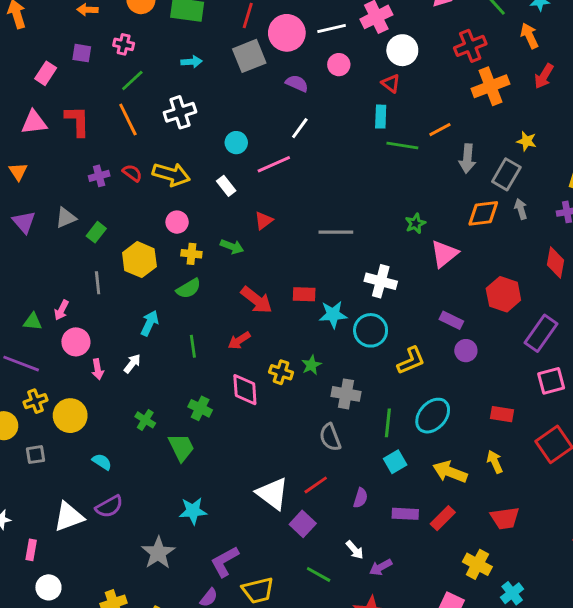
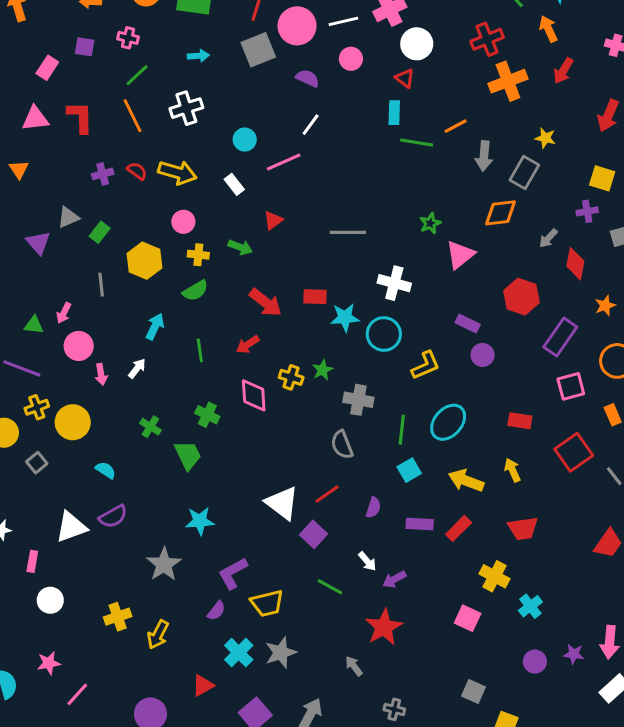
gray arrow: (521, 209) -> (548, 238), moved, turned -120
purple triangle: (24, 222) -> (38, 243), moved
gray square: (35, 455) -> (37, 463), turned -30

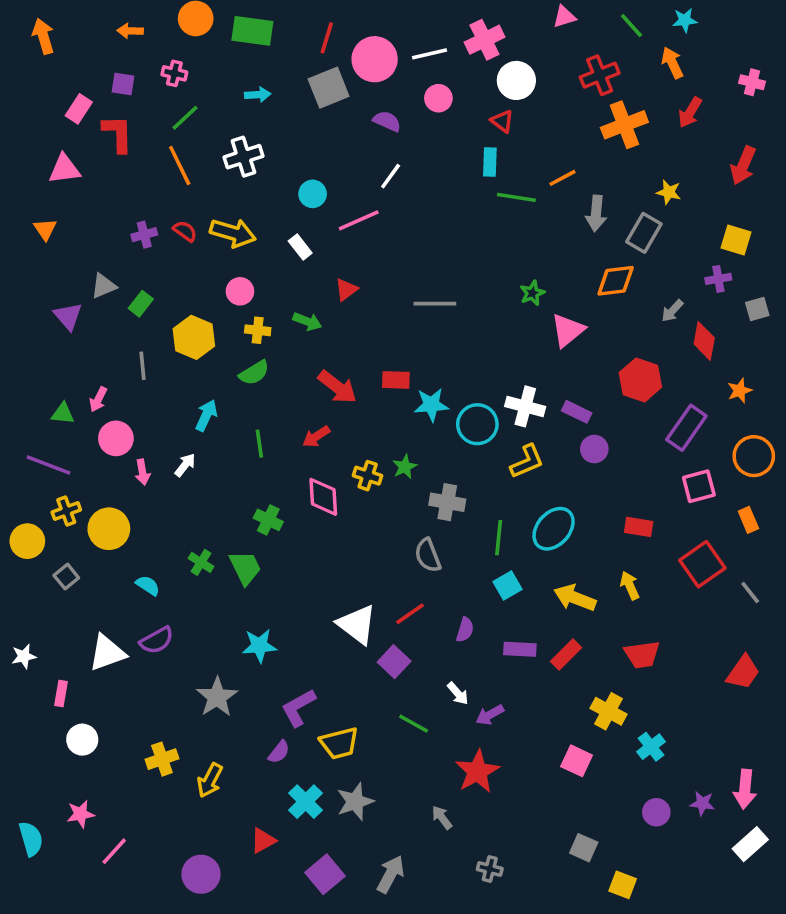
red L-shape: (80, 117) -> (118, 134), moved
white cross: (394, 283) -> (525, 406), moved
green cross: (150, 427) -> (201, 562), moved

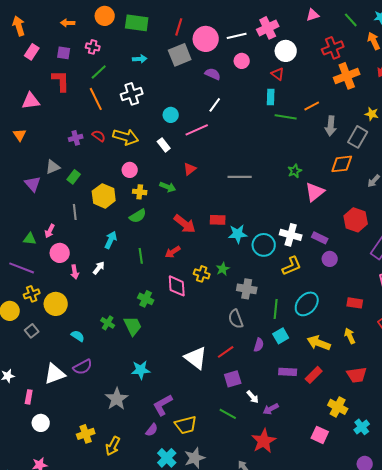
pink rectangle: (79, 109) -> (32, 52), moved
purple semicircle: (465, 630) -> (259, 345), moved
purple square: (394, 662) -> (233, 379), moved, turned 30

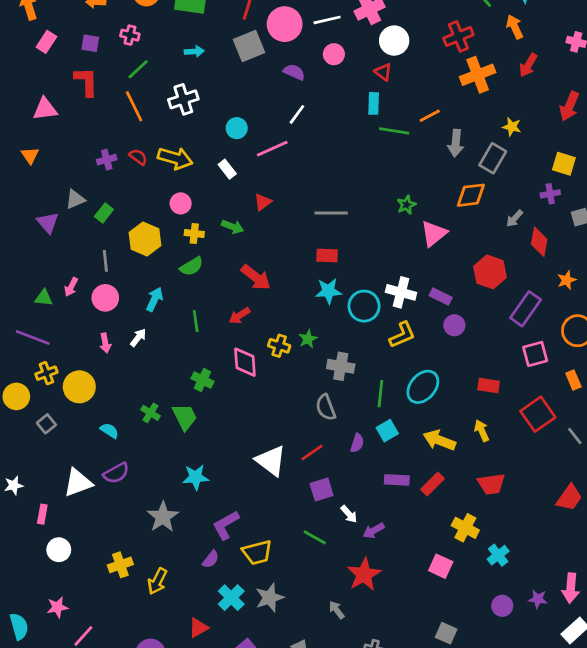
red rectangle: (218, 220) -> (327, 255), moved
pink circle: (60, 253) -> (105, 298), moved

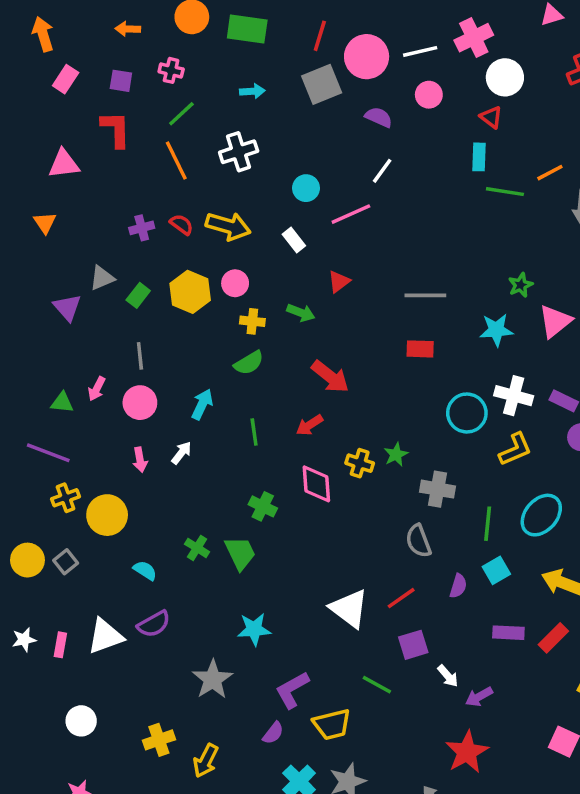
yellow hexagon: (145, 239) -> (190, 292), moved
cyan star: (328, 291) -> (496, 330), moved
yellow circle: (16, 396) -> (27, 560), moved
pink rectangle: (42, 514) -> (60, 645), moved
green line: (315, 537) -> (377, 685), moved

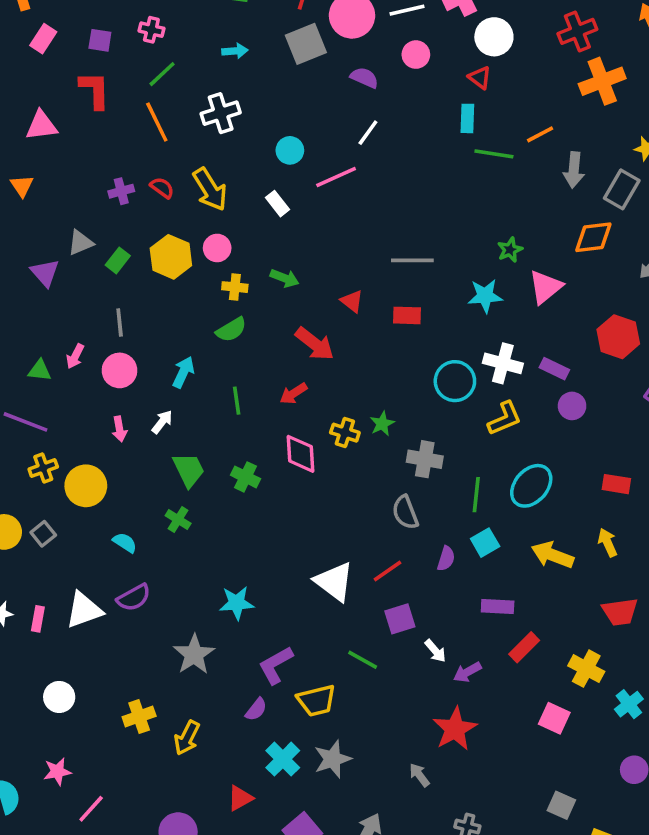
yellow arrow: (228, 226) -> (210, 189), turned 42
red triangle: (339, 282) -> (352, 301), moved, turned -45
green trapezoid: (240, 553) -> (189, 470), moved
red rectangle: (553, 638) -> (524, 647), moved

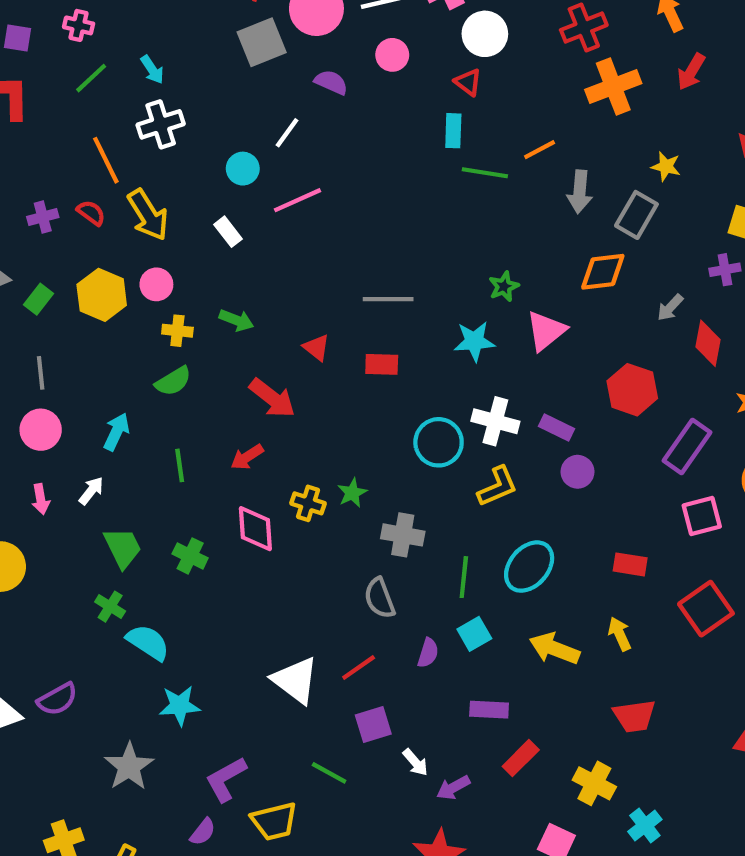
cyan arrow: (235, 51) -> (152, 70), moved, turned 60
orange line: (157, 122) -> (106, 160), moved
white line: (368, 133) -> (287, 133), moved
cyan semicircle: (125, 543) -> (148, 642), moved, size x1.5

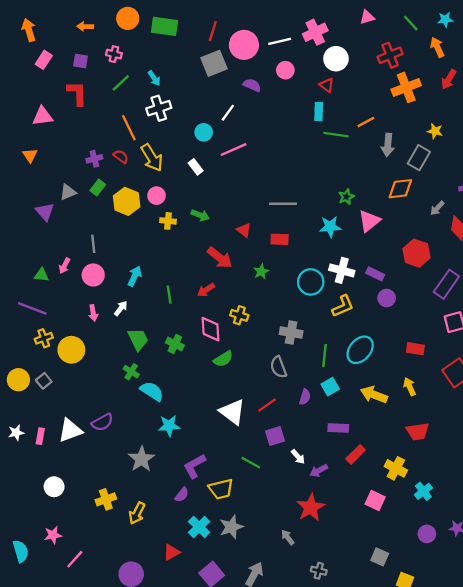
green rectangle: (39, 299) -> (98, 188), moved
green semicircle: (173, 381) -> (223, 359), moved
green star: (352, 493) -> (261, 272), moved

